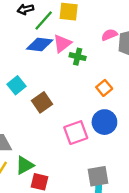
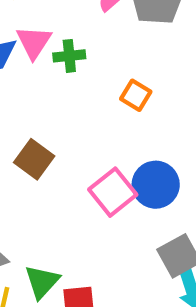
blue circle: (104, 122) -> (156, 185), moved

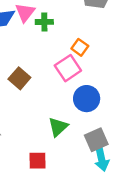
pink square: (113, 192) -> (68, 68), moved
green triangle: (42, 282) -> (58, 127), moved

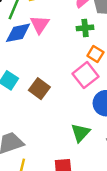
green cross: (44, 22) -> (85, 28), moved

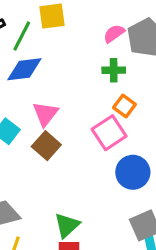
pink triangle: (40, 24) -> (45, 114), moved
green triangle: (80, 133) -> (67, 225), moved

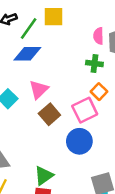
pink semicircle: (114, 34) -> (98, 36), turned -63
brown square: (46, 146) -> (49, 114), moved
blue circle: (133, 172) -> (79, 141), moved

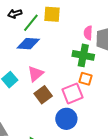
green cross: (94, 64) -> (83, 55), size x1.5
orange square: (99, 92) -> (85, 79), turned -32

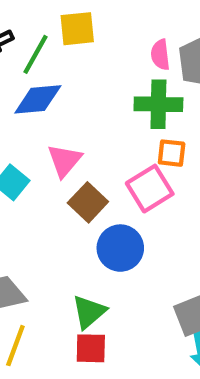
blue circle: (66, 119) -> (120, 248), moved

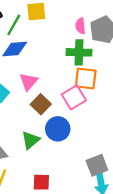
orange square: (172, 153) -> (86, 78), size x1.5
green triangle: (89, 312) -> (31, 140), moved

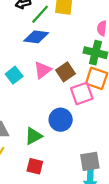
brown square: (41, 104) -> (66, 72), moved
green triangle: (31, 140) -> (33, 136), moved

